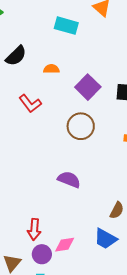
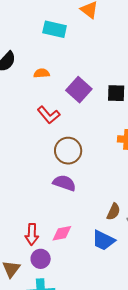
red L-shape: (30, 103) -> (49, 115), moved
brown circle: (81, 126) -> (68, 151), moved
pink diamond: (65, 245) -> (62, 233), moved

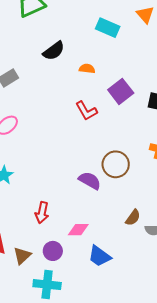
brown circle: (68, 151) -> (116, 164), moved
red arrow: (32, 234) -> (42, 213), moved
blue trapezoid: (103, 240) -> (99, 256), moved

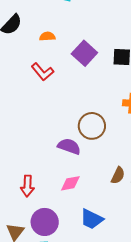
red L-shape: (86, 111) -> (43, 72), moved
pink diamond: (78, 230) -> (70, 183), moved
purple circle: (53, 251) -> (45, 222), size x1.4

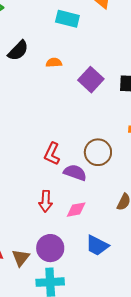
red L-shape: (43, 72) -> (52, 154), moved, turned 65
red arrow: (27, 186) -> (46, 201), moved

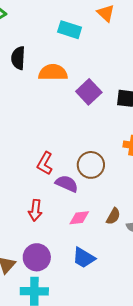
black semicircle: (18, 51) -> (18, 58), turned 135
orange semicircle: (54, 63) -> (53, 72), size x1.8
pink diamond: (76, 210) -> (79, 218), moved

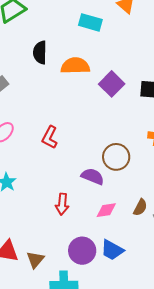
red L-shape: (45, 163) -> (50, 137), moved
purple circle: (37, 257) -> (82, 251), moved

